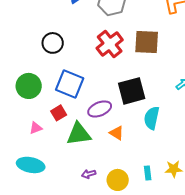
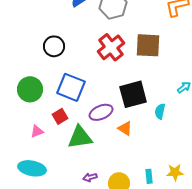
cyan semicircle: (152, 118) -> (160, 111), moved, size x0.7
orange triangle: (117, 133) -> (125, 128), moved

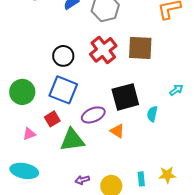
black circle: (54, 46) -> (63, 56), moved

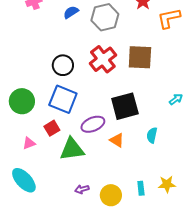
cyan semicircle: (152, 114) -> (152, 135), moved
cyan ellipse: (24, 171) -> (24, 180), turned 36

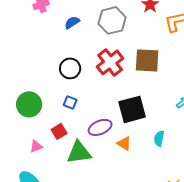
blue semicircle: (71, 12) -> (72, 22), moved
blue square: (63, 99) -> (70, 102), size x0.5

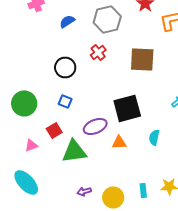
red cross: (110, 62) -> (98, 52), moved, size x0.6
orange triangle: (124, 143) -> (119, 142), turned -35

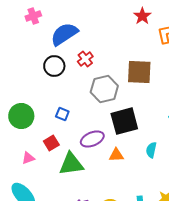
gray hexagon: (107, 19) -> (104, 89), moved
blue semicircle: (67, 21) -> (64, 34), size x1.8
red cross: (98, 52) -> (85, 59), moved
black circle: (65, 67) -> (54, 66), moved

